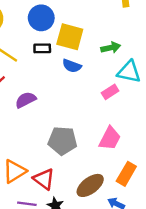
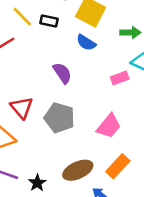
black rectangle: (42, 48) -> (49, 21), moved
purple semicircle: (26, 100) -> (62, 73), moved, turned 70
red triangle: (44, 179) -> (22, 108), moved

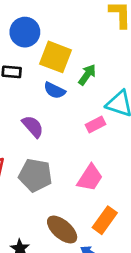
green arrow: (130, 33) -> (87, 75), moved, turned -48
brown ellipse: (78, 170) -> (62, 230), turned 72

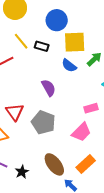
yellow square: (56, 57) -> (75, 42), turned -35
pink rectangle: (95, 124) -> (91, 108), moved

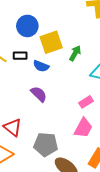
blue semicircle: (69, 66) -> (41, 66), moved
gray pentagon: (43, 122) -> (46, 144), moved

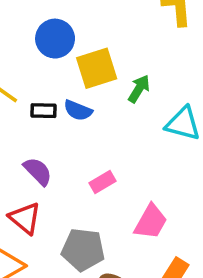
black rectangle: (20, 56) -> (43, 111), moved
purple semicircle: (39, 94) -> (38, 171), moved
pink rectangle: (86, 102) -> (103, 182), moved

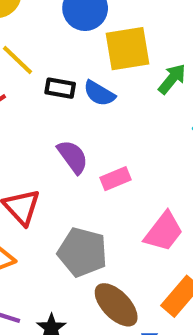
purple semicircle: (38, 171) -> (73, 157), moved

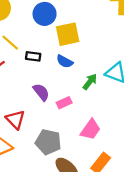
green arrow: (172, 79) -> (90, 82), moved
blue semicircle: (99, 93) -> (65, 61), moved

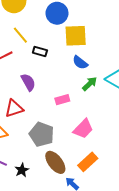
blue semicircle: (65, 61) -> (80, 63), moved
purple semicircle: (41, 92) -> (28, 82), moved
red triangle: (15, 120) -> (14, 108), turned 48

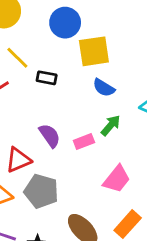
purple semicircle: (28, 82) -> (50, 136), moved
green arrow: (90, 84) -> (111, 125), moved
gray pentagon: (42, 134) -> (41, 191), moved

